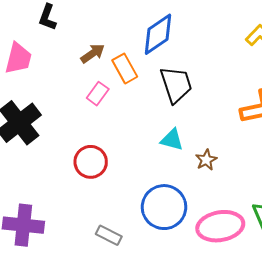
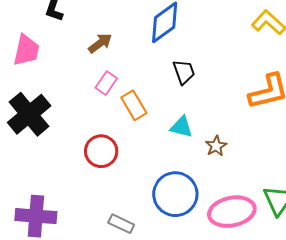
orange rectangle: (125, 68) -> (134, 105), moved
black trapezoid: (176, 85) -> (184, 72), size x0.7

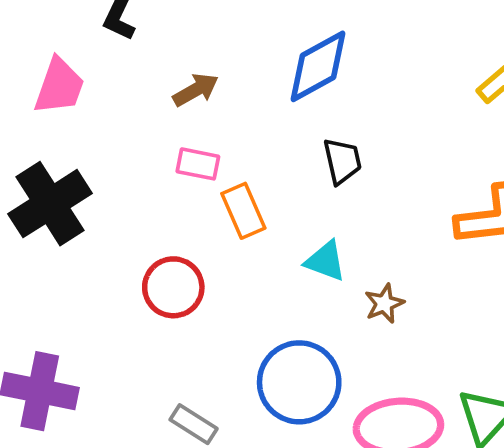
pink rectangle: (106, 83) -> (198, 164), turned 60

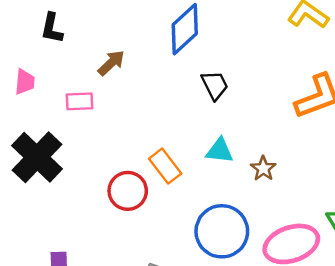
pink trapezoid: (59, 86) -> (25, 82), size x0.7
pink rectangle: (198, 164) -> (80, 101), moved
orange rectangle: (243, 211) -> (165, 166), moved

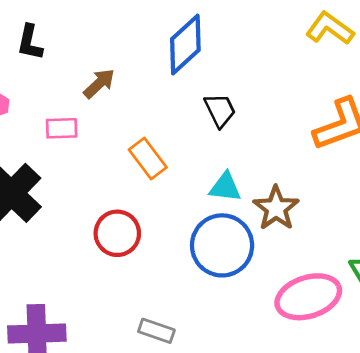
orange rectangle: (165, 166) -> (148, 158), moved
brown star: (263, 168) -> (276, 208), size x1.5
blue circle: (222, 231) -> (222, 245), moved

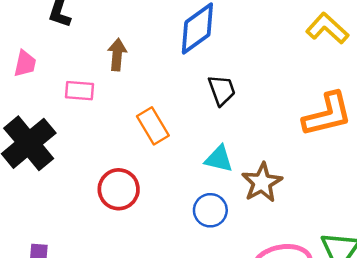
brown arrow: (99, 83) -> (117, 55), turned -48
blue circle: (222, 245) -> (210, 210), size x0.6

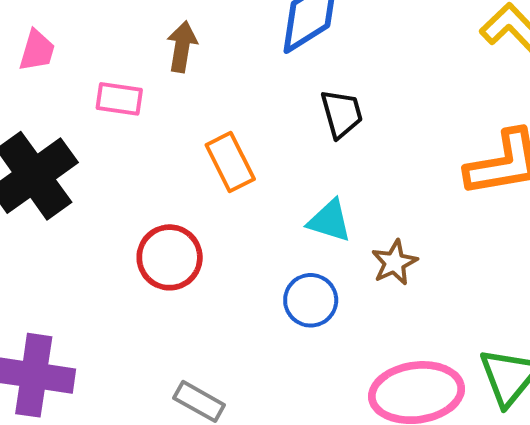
brown star: (262, 183) -> (394, 263), size x0.7

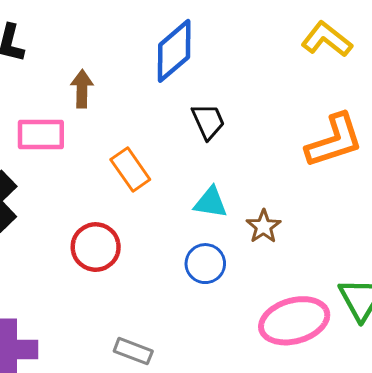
pink rectangle: (119, 99) -> (41, 134), size x1.4

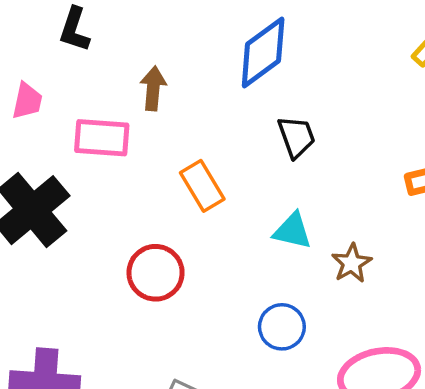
blue circle: (205, 264) -> (282, 327), moved

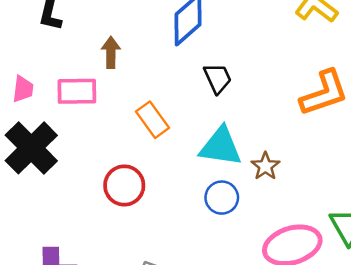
pink trapezoid: (27, 101) -> (23, 89), moved
cyan triangle: (293, 231) -> (221, 147), size x1.5
blue circle: (282, 327) -> (222, 198), moved

